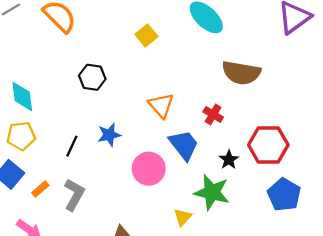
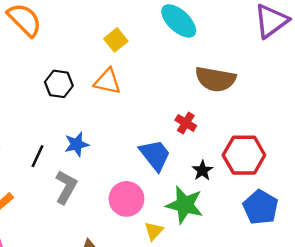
orange triangle: (161, 105) -> (108, 81), moved, turned -36
pink circle: (149, 169) -> (126, 199), moved
gray L-shape: (74, 195) -> (66, 187), moved

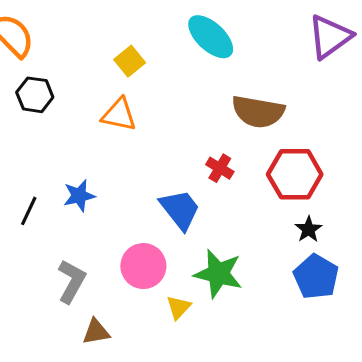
black hexagon: (59, 84) -> (35, 95), moved
red hexagon: (244, 155) -> (295, 174), moved
black star: (202, 170) -> (308, 229), moved
gray L-shape: (66, 187) -> (72, 281), moved

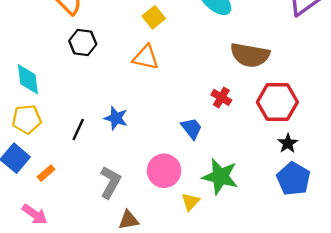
blue star: (79, 196) -> (116, 118), turned 30
blue trapezoid: (180, 209) -> (192, 128), size x0.7

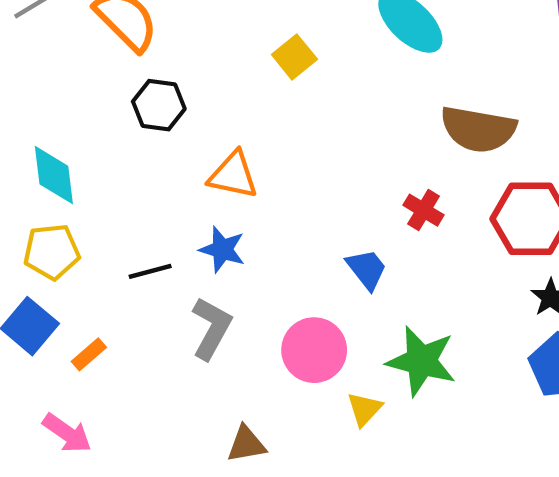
orange triangle: (146, 57) -> (233, 175), moved
black line: (78, 130) -> (150, 271), turned 50
gray L-shape: (110, 182) -> (211, 328), moved

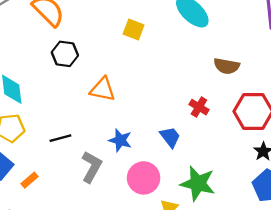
yellow square: (294, 57) -> (134, 30), turned -30
brown semicircle: (478, 129) -> (227, 66), size x0.7
blue star: (222, 249) -> (120, 140), moved

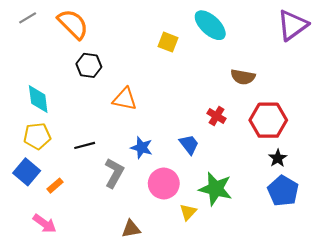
yellow square: (134, 30) -> (168, 42), moved

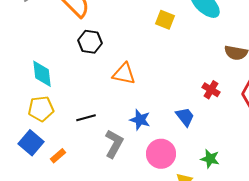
green star: (215, 189) -> (210, 159), size x0.6

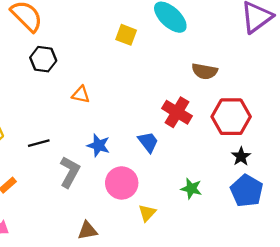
orange triangle: (124, 74) -> (81, 95), size x0.7
red cross: (211, 90) -> (177, 112), size x1.5
green star: (210, 159) -> (191, 188), moved

